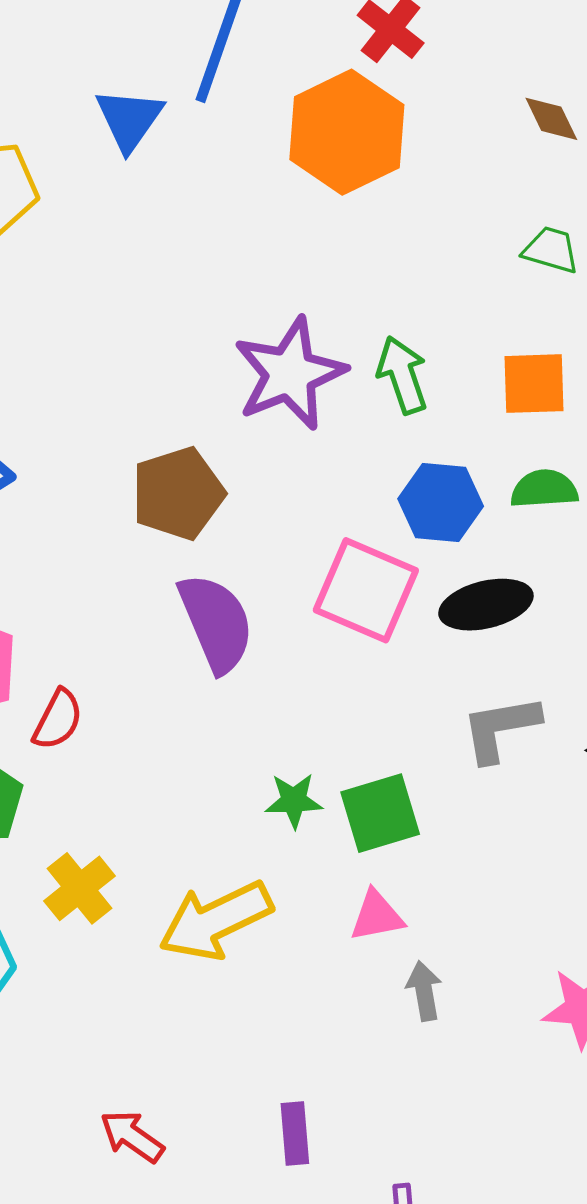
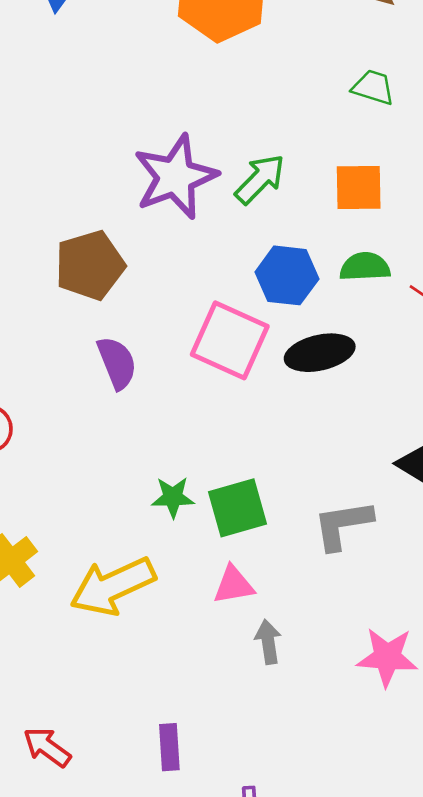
green arrow: (402, 375) -> (260, 179), turned 62
purple semicircle: (216, 623) -> (117, 363), size x0.7
gray L-shape: (500, 728) -> (343, 525), moved

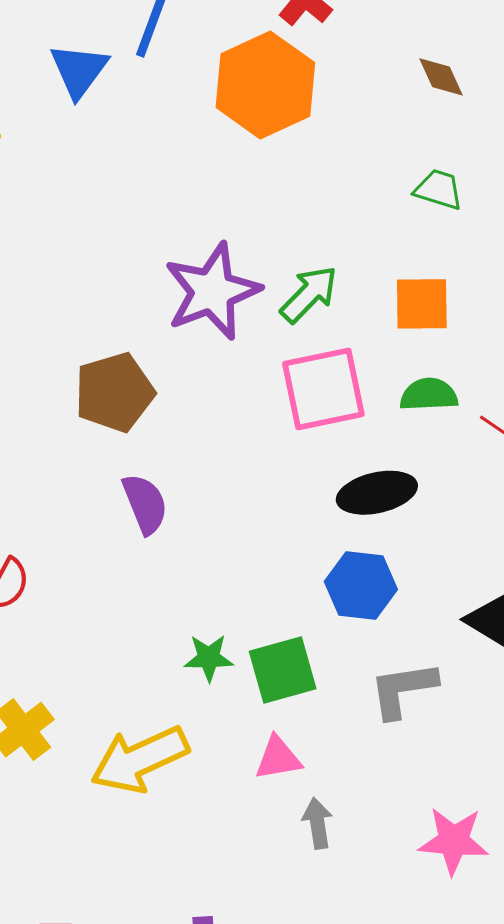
blue hexagon: (287, 275) -> (361, 585), moved
pink square: (230, 340) -> (323, 389), moved, turned -36

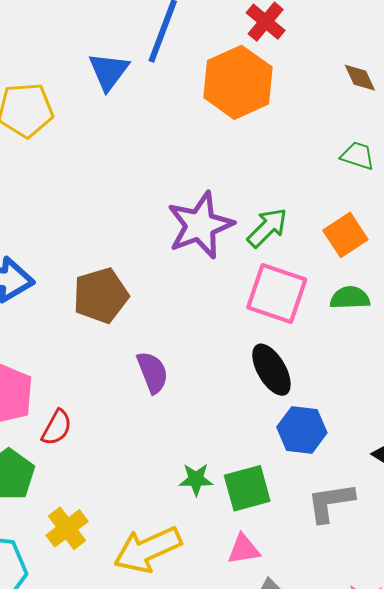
orange square: (422, 304) -> (345, 235), turned -33
pink square: (323, 389) -> (277, 293), turned 30
brown pentagon: (114, 392) -> (101, 295), moved
black ellipse: (377, 493) -> (271, 370), moved, turned 72

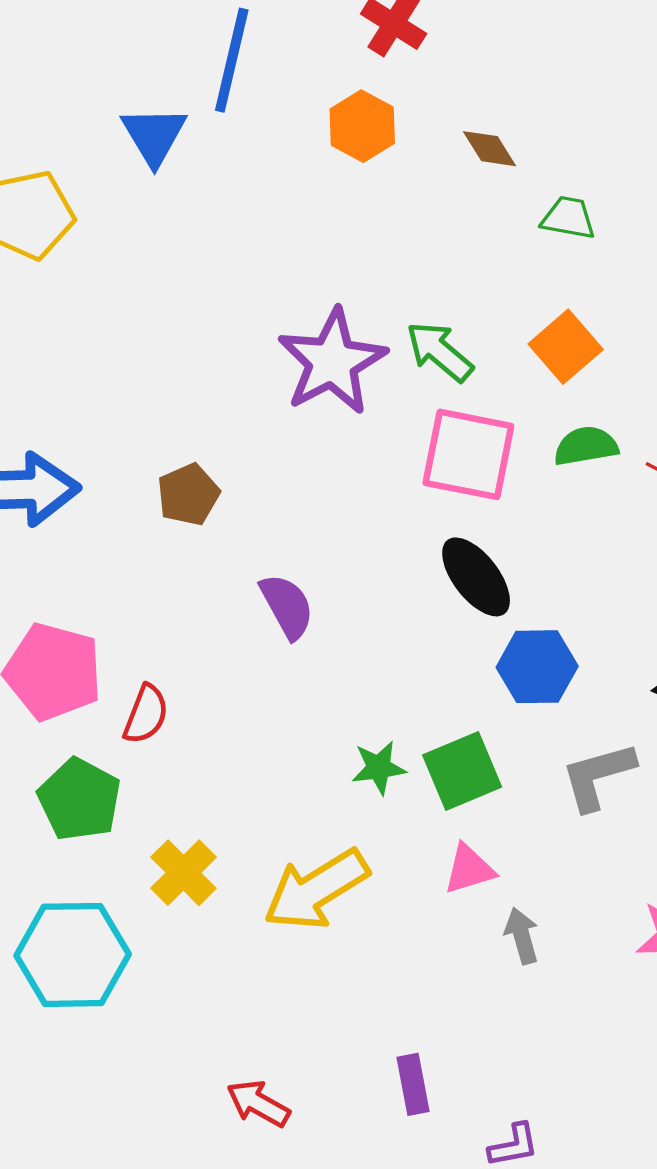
brown diamond: (360, 78) -> (489, 149), moved
orange hexagon: (238, 82) -> (362, 126), size x0.6
green arrow: (267, 228) -> (440, 352), turned -87
brown pentagon: (101, 295) -> (188, 495), size x0.7

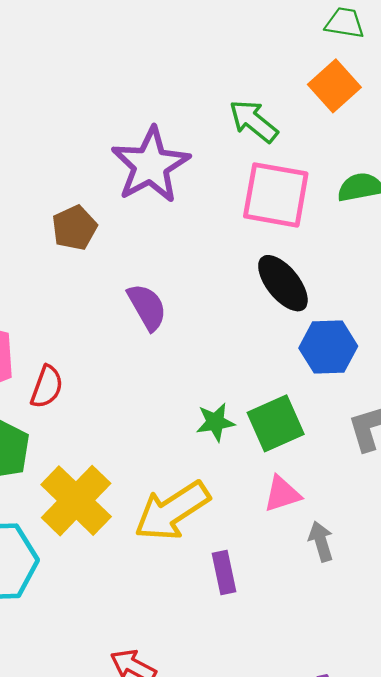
orange square: (566, 347) -> (334, 86), moved
purple star: (332, 362) -> (151, 165), moved
yellow cross: (183, 873) -> (76, 501), size x1.5
purple rectangle: (413, 1084) -> (224, 572), moved

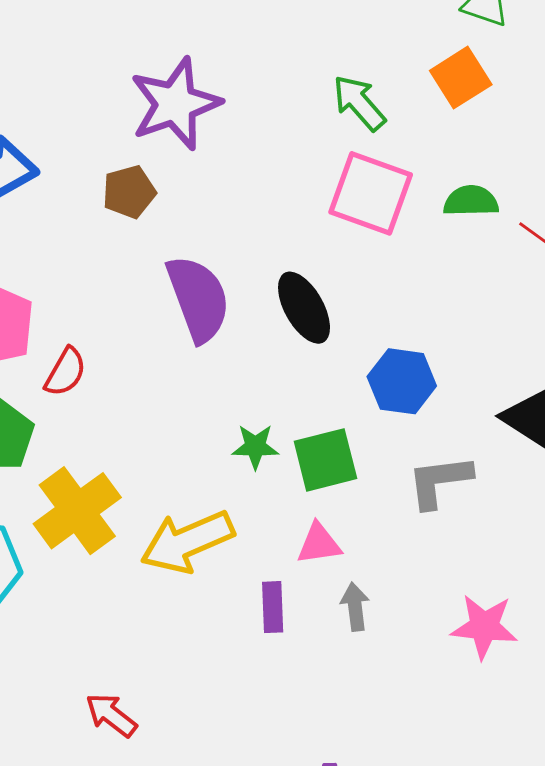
purple star: (151, 165) -> (175, 104), moved
black ellipse: (283, 283) -> (304, 308), moved
purple semicircle: (147, 307) -> (198, 299), size x1.5
purple rectangle: (224, 572) -> (273, 607), moved

